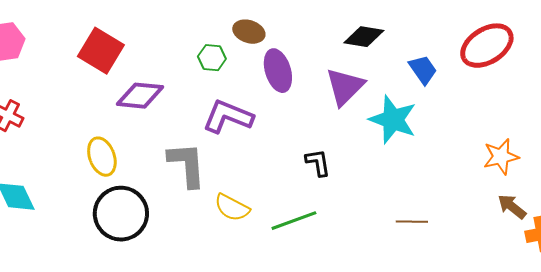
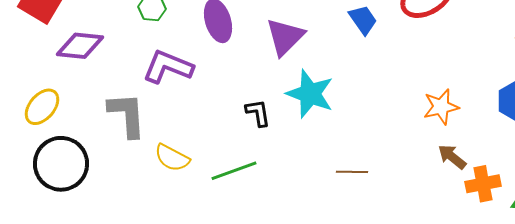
cyan star: (393, 120) -> (310, 94), moved
yellow ellipse: (102, 157) -> (42, 107), turned 60

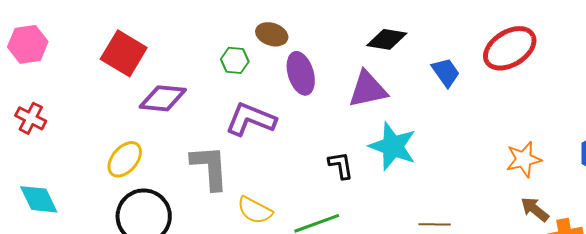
purple triangle: (285, 37) -> (368, 89), turned 33

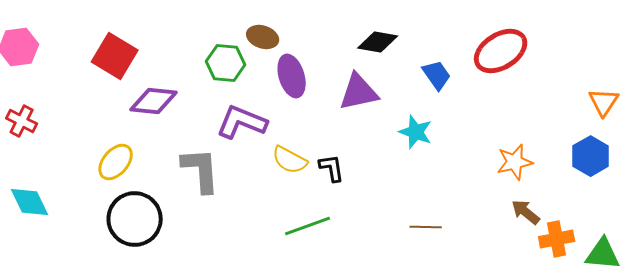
green hexagon: (235, 60) -> (226, 63), size x1.4
cyan star: (393, 146) -> (416, 132), moved, size x0.7
yellow semicircle: (255, 210) -> (290, 160), moved

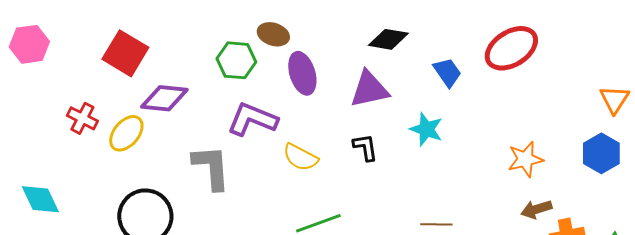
red cross: (22, 121) -> (82, 118), moved
yellow ellipse: (116, 162) -> (126, 133), moved
black L-shape: (332, 168) -> (365, 147), moved
brown arrow: (526, 212) -> (536, 209), turned -56

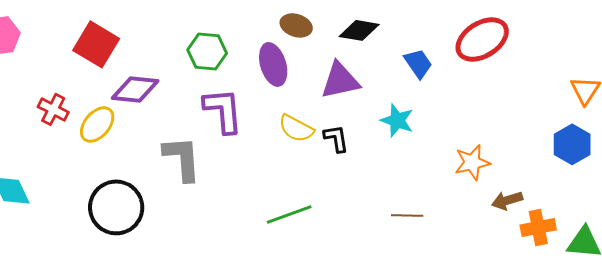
brown ellipse: (273, 34) -> (296, 25), moved
purple L-shape: (252, 119) -> (223, 110), turned 63
yellow semicircle: (300, 157) -> (296, 128), moved
orange star: (525, 159) -> (472, 162), moved

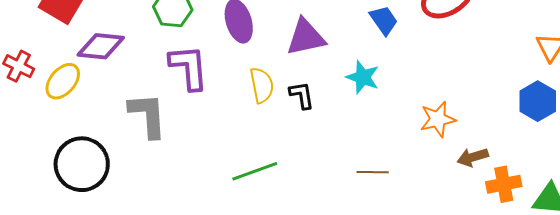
yellow semicircle: (296, 128) -> (262, 85), turned -129

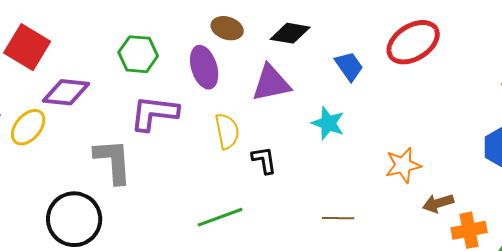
purple L-shape: (189, 67) -> (154, 113), turned -78
black L-shape: (302, 95) -> (264, 160), moved
black circle: (82, 164) -> (74, 219), moved

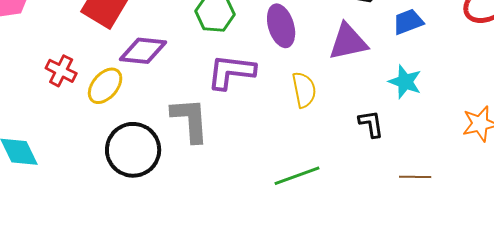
blue trapezoid: (349, 66) -> (408, 22), moved, turned -76
black L-shape: (264, 160) -> (371, 124), moved
black circle: (74, 219) -> (133, 150), moved

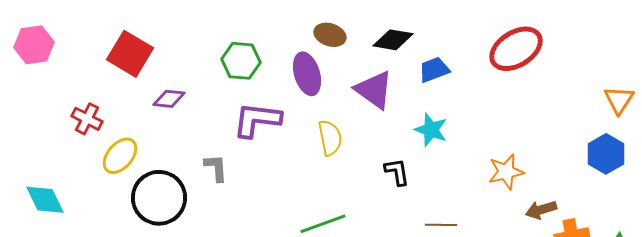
purple triangle: (348, 42) -> (374, 90), turned 48
purple diamond: (143, 51) -> (169, 99), size x0.7
yellow ellipse: (105, 86) -> (120, 156), moved
gray L-shape: (190, 120) -> (216, 168), size x0.6

